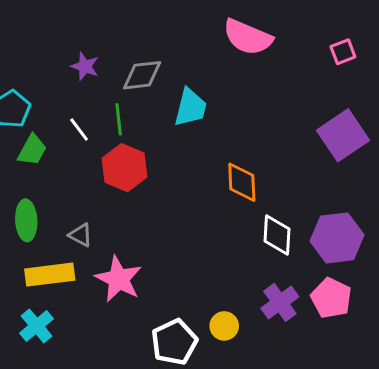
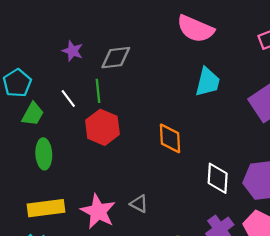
cyan trapezoid: (190, 107) -> (208, 82), moved
orange diamond: (242, 182) -> (170, 138), moved
green ellipse: (26, 220) -> (44, 154), moved
gray triangle: (81, 235) -> (139, 204), moved

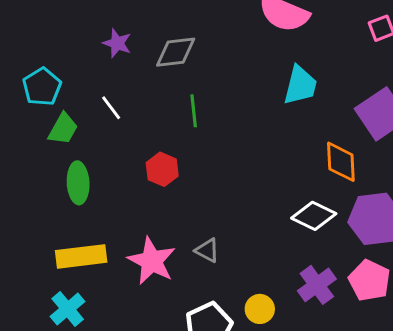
green line: (98, 91) -> (194, 111), moved
red hexagon: (102, 127) -> (162, 169), moved, size x0.7
orange diamond: (170, 138) -> (341, 162), moved
white diamond: (218, 178) -> (314, 216), turned -68

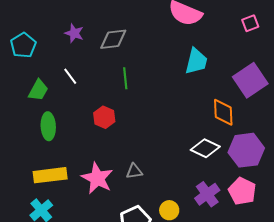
cyan pentagon: (42, 87) -> (23, 45), moved
gray triangle: (207, 250) -> (134, 171), turned -36

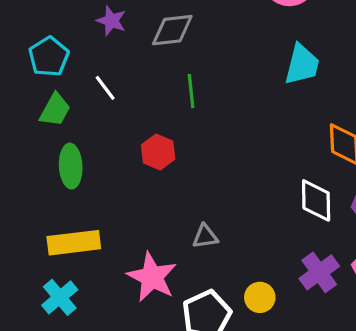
cyan pentagon: (23, 45) -> (49, 57), moved
white diamond: (205, 148) -> (316, 200), turned 64
pink star: (97, 178) -> (152, 277), moved

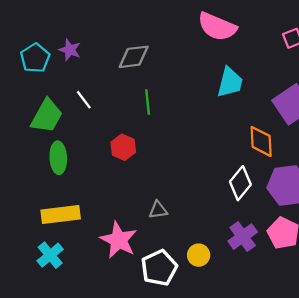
purple star: (111, 21) -> (70, 50), moved
cyan pentagon: (49, 57) -> (35, 58), moved
green trapezoid: (55, 110) -> (47, 116), size x1.4
white diamond: (316, 200) -> (240, 183), turned 40

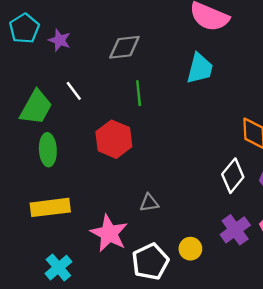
cyan pentagon: (35, 58) -> (24, 28), moved
cyan trapezoid: (230, 82) -> (200, 68), moved
red hexagon: (123, 147) -> (114, 139), size x1.4
cyan cross: (50, 255) -> (58, 268), moved

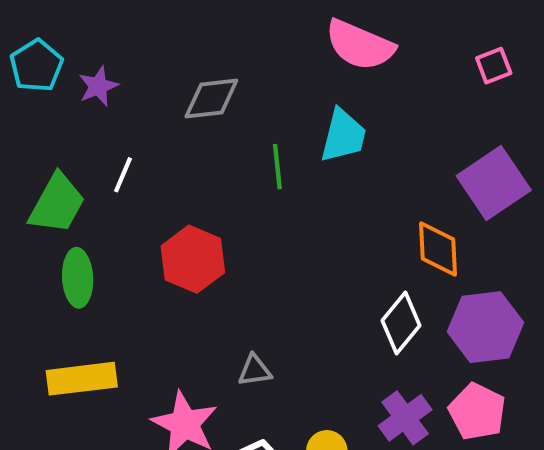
purple star: (60, 40) -> (98, 86), turned 30
white line: (74, 91) -> (123, 175), turned 60
green line: (139, 93) -> (277, 167), moved

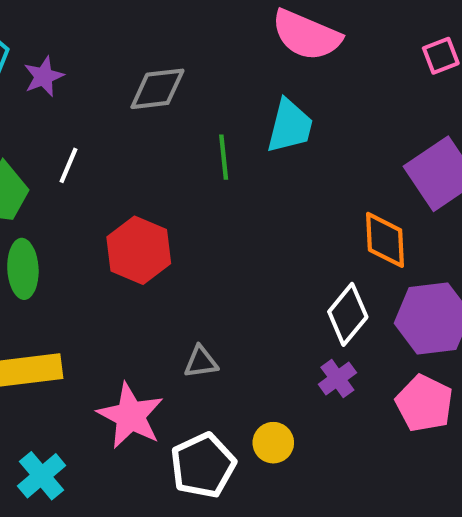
purple cross: (405, 418) -> (337, 379), moved, size x0.7

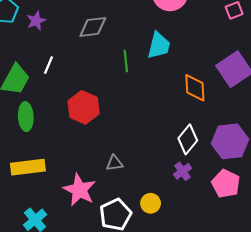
orange diamond: (385, 240) -> (195, 88), moved

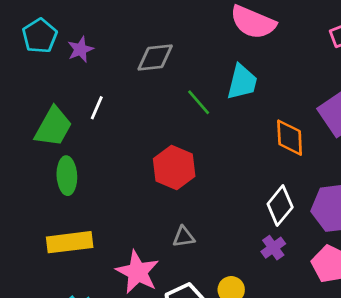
green line: (126, 61) -> (199, 102), turned -35
red hexagon: (84, 107) -> (174, 168), moved

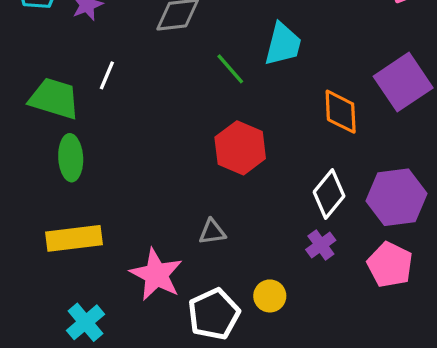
green trapezoid: (53, 127) -> (54, 98), turned -102
red hexagon: (174, 168) -> (240, 148), moved

